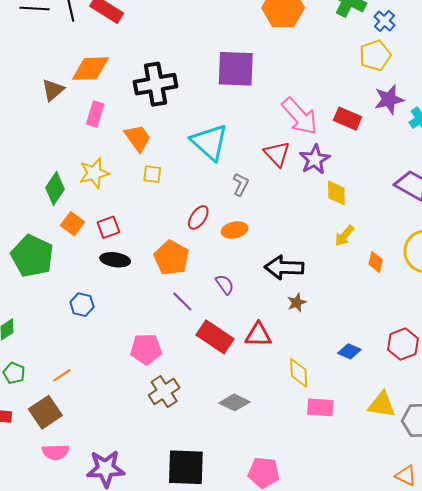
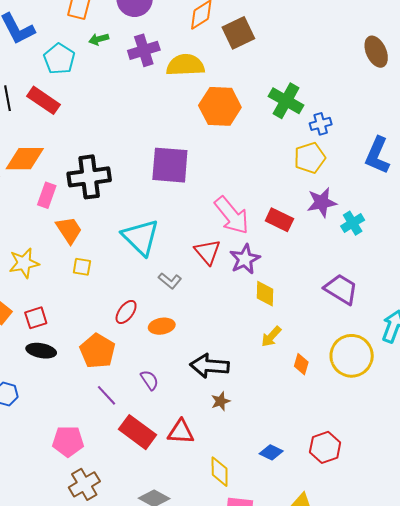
blue cross: (384, 21) -> (321, 124), turned 30
pink rectangle: (95, 114) -> (47, 195), moved
gray L-shape: (241, 184) -> (170, 281), turned 100

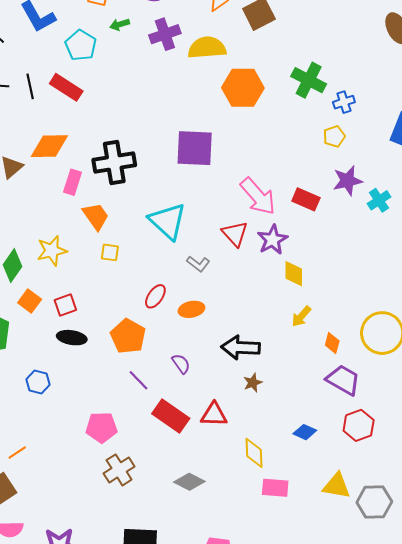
yellow pentagon: (310, 158) -> (334, 136), size x0.7
purple trapezoid: (341, 289) -> (343, 380), moved

